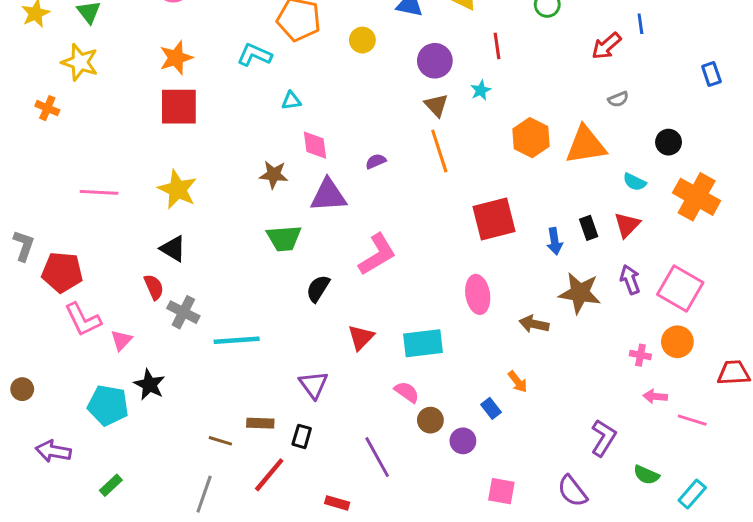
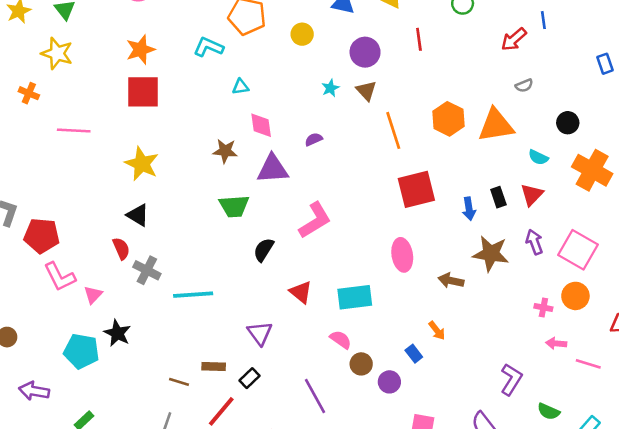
cyan star: (481, 90) -> (330, 88), moved
orange line: (439, 151) -> (393, 130), moved
pink line: (99, 192) -> (74, 130), moved
red triangle: (361, 337) -> (301, 292), turned -35
black rectangle: (302, 436) -> (250, 378), turned 30

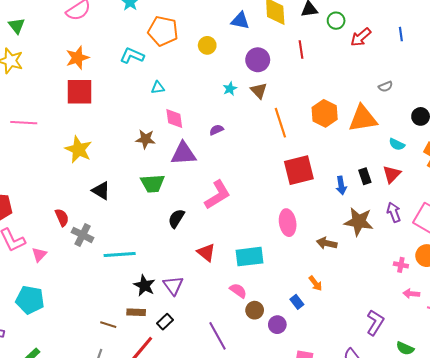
red arrow: (514, 39) -> (361, 37), moved
black triangle: (138, 215) -> (101, 191), moved
black star: (117, 333) -> (144, 285), moved

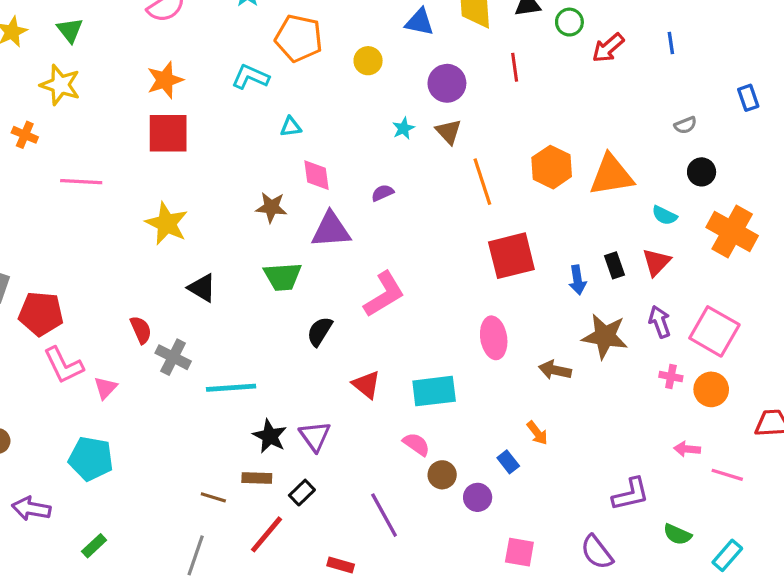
gray semicircle: (385, 87) -> (685, 125), moved
pink cross: (401, 265) -> (671, 377), moved
purple L-shape: (375, 323) -> (631, 494), turned 45

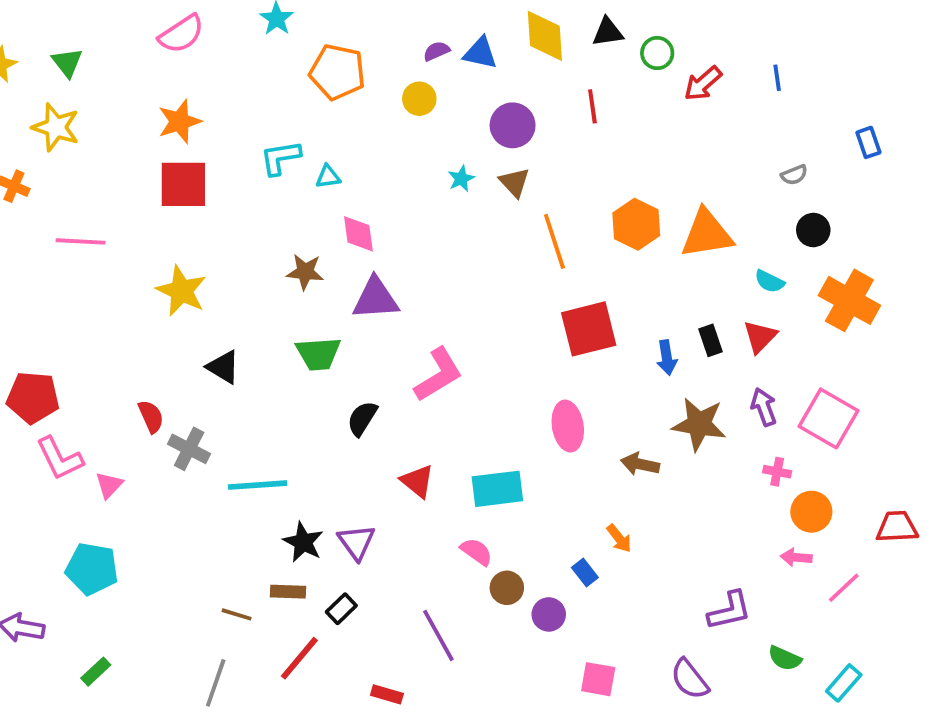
cyan L-shape: (250, 77) -> (280, 158), moved, turned -33
purple semicircle: (383, 193) -> (436, 51), moved
orange circle: (711, 389) -> (811, 512), moved
pink line: (727, 475) -> (844, 588), turned -60

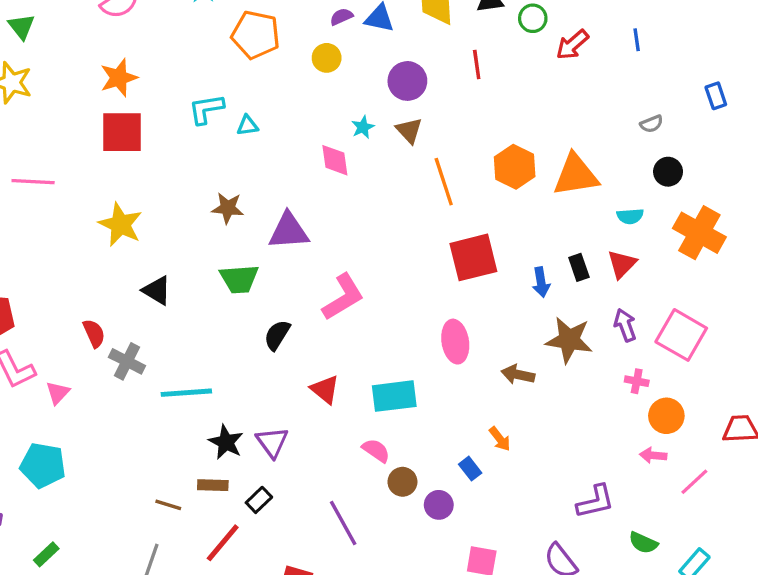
pink diamond: (358, 234) -> (335, 160), moved
cyan semicircle: (769, 281) -> (630, 216), turned -30

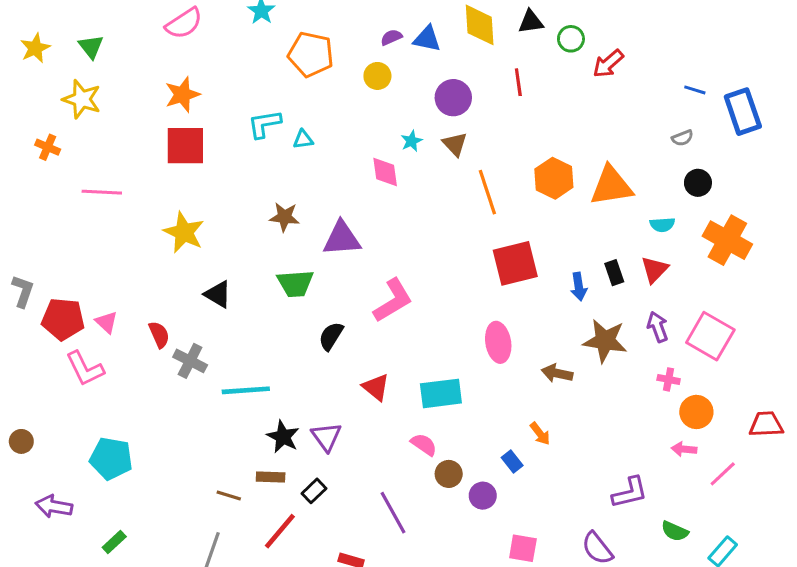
blue line: (637, 40) -> (695, 90), moved, turned -65
blue rectangle: (716, 96) -> (743, 112), size x1.8
pink triangle: (58, 393) -> (106, 322), moved, turned -30

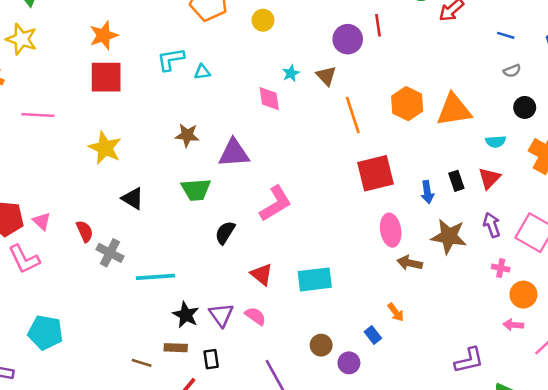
blue line: (695, 90) -> (506, 35), moved
purple circle: (453, 98) -> (348, 39), moved
pink ellipse: (498, 342) -> (391, 230), moved
pink semicircle: (424, 445) -> (255, 316), moved
black rectangle: (314, 491) -> (211, 359), turned -54

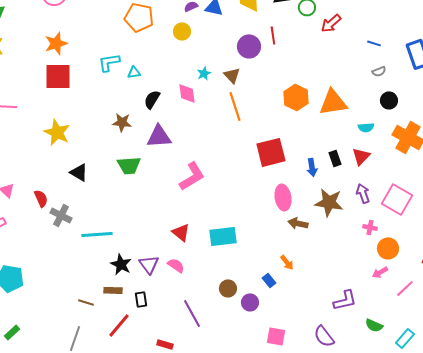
orange line: (353, 115) -> (235, 106), moved
black semicircle: (225, 233) -> (152, 99), moved
pink arrow: (513, 325) -> (380, 272), turned -35

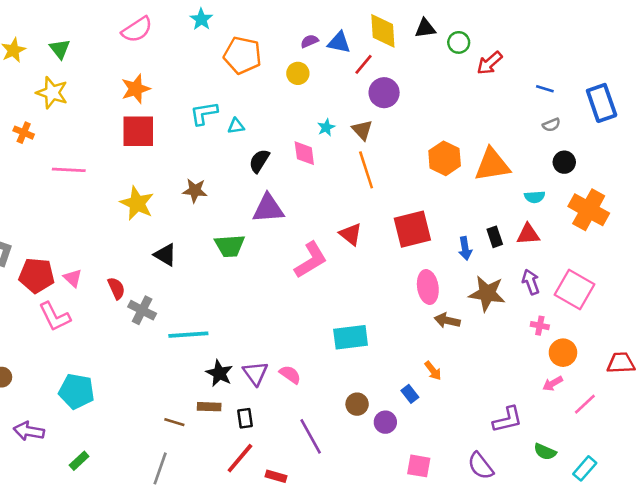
red line: (273, 35) -> (363, 64), moved, turned 48
brown star: (122, 122) -> (195, 190), moved
red triangle: (361, 156) -> (528, 234), turned 42
red triangle: (181, 232) -> (351, 234), moved
red line: (119, 325) -> (240, 458), moved

